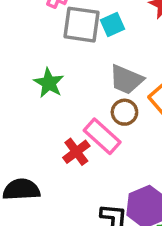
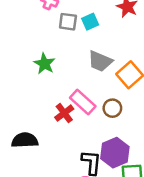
gray square: (82, 25) -> (68, 22), size x0.7
brown circle: (124, 112) -> (112, 108), moved

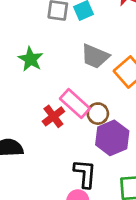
brown circle: (112, 108) -> (98, 114), moved
purple hexagon: (115, 153) -> (112, 138), moved

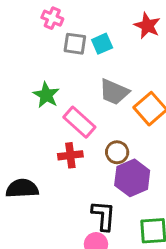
pink rectangle: (75, 104) -> (79, 122), moved
red cross: (53, 116) -> (70, 155), turned 30

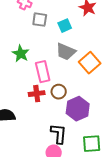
cyan square: (102, 44) -> (65, 26), moved
pink rectangle: (79, 122) -> (43, 72), turned 35
brown circle: (117, 152) -> (59, 92), moved

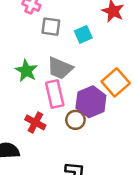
gray trapezoid: (66, 52) -> (60, 68), moved
red cross: (37, 94) -> (35, 122), moved, turned 35
purple hexagon: (78, 109) -> (91, 102), moved

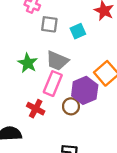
pink rectangle: (55, 94) -> (53, 84), turned 35

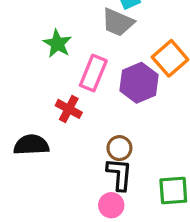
gray trapezoid: (57, 61) -> (118, 22), moved
brown circle: (71, 106) -> (119, 148), moved

